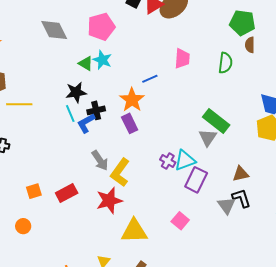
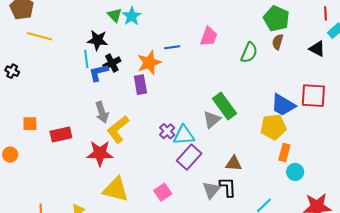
black cross: (96, 110) -> (112, 63), turned -30

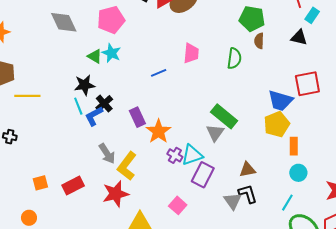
orange star: (149, 63) -> (158, 131), moved
cyan circle: (295, 172) -> (298, 173), moved
pink square: (163, 192) -> (178, 205), moved

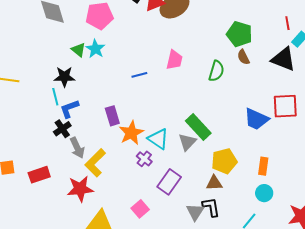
black triangle: (299, 37) -> (283, 59), size x1.5
brown semicircle: (259, 41) -> (243, 57), turned -35
black cross: (104, 103) -> (62, 129), moved
yellow pentagon: (277, 124) -> (224, 161), moved
cyan triangle: (192, 155) -> (158, 139), moved, turned 45

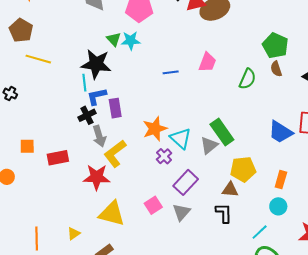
cyan star: (95, 49) -> (131, 41), turned 30
black star: (64, 77) -> (96, 64), size x1.4
purple rectangle: (112, 116) -> (115, 108), moved
gray triangle: (195, 212) -> (182, 212), moved

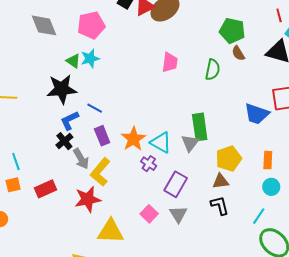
blue line: (171, 72) -> (95, 108), moved, turned 49
cyan line: (84, 83) -> (16, 161), moved
purple rectangle: (115, 108) -> (102, 136), moved
green rectangle: (222, 132) -> (200, 127), turned 40

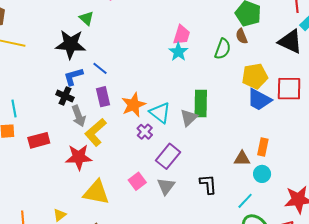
brown semicircle: (238, 53) -> (242, 36), moved
cyan star: (90, 58) -> (178, 52), moved, turned -30
black cross: (64, 141) -> (65, 96), turned -36
yellow pentagon: (229, 159) -> (255, 76), moved
brown triangle: (221, 181) -> (242, 159), moved

